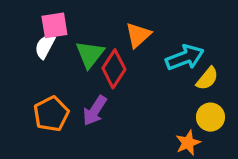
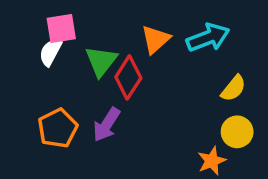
cyan arrow: (185, 58) -> (208, 38), moved

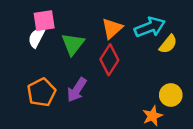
red diamond: (128, 77) -> (109, 60), moved
yellow semicircle: (233, 88) -> (168, 44), moved

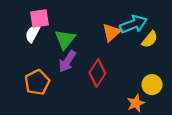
orange triangle: (112, 28) -> (111, 32), moved
red diamond: (109, 60) -> (97, 73), moved
purple arrow: (77, 90) -> (67, 61), moved

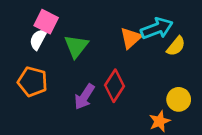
pink square: (39, 18) -> (46, 22), turned 36
purple arrow: (67, 61) -> (84, 97), moved
orange pentagon: (37, 82) -> (33, 82), moved, turned -30

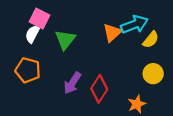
red diamond: (114, 86) -> (99, 89), moved
yellow circle: (179, 99) -> (153, 74), moved

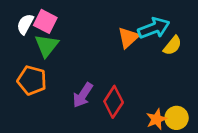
white semicircle: (32, 34) -> (25, 24), moved
green triangle: (65, 40) -> (47, 46), moved
yellow circle: (153, 74) -> (177, 118), moved

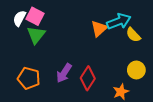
yellow semicircle: (173, 46) -> (133, 35), turned 98
orange pentagon: (32, 80) -> (29, 78), moved
yellow circle: (177, 118) -> (136, 70), moved

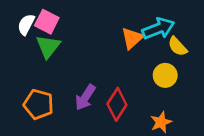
yellow circle: (136, 70) -> (165, 75), moved

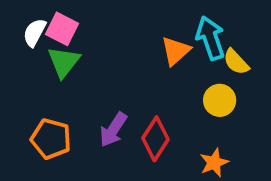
cyan arrow: (158, 29) -> (210, 38), turned -88

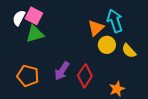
green triangle: (64, 62) -> (35, 34), turned 36
yellow semicircle: (236, 62) -> (129, 51), moved
yellow circle: (220, 100) -> (107, 45), moved

